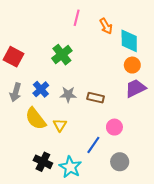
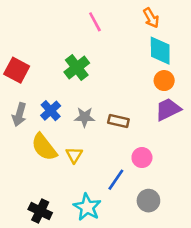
pink line: (77, 18) -> (95, 22), turned -42
orange arrow: (106, 26) -> (151, 18), moved
black cross: (43, 162) -> (40, 211), moved

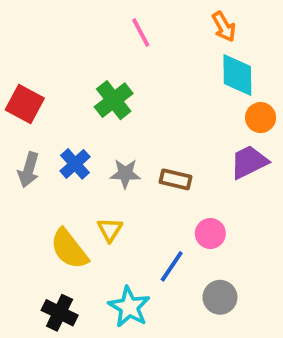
orange circle: (164, 81) -> (261, 118), moved
yellow semicircle: (44, 147) -> (69, 249), moved

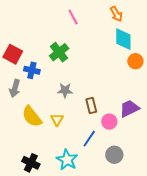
purple trapezoid: (249, 162) -> (129, 108), moved
blue cross: (75, 164) -> (32, 70), moved, turned -35
brown rectangle: (176, 179) -> (91, 105), moved, turned 63
yellow semicircle: (69, 249) -> (32, 117), moved

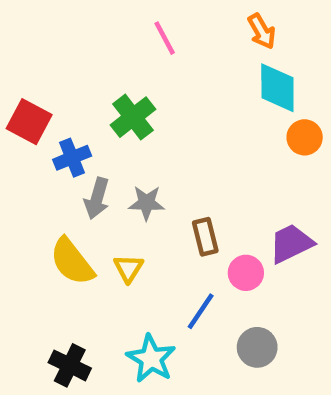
blue cross: (32, 70) -> (72, 158), turned -35
gray arrow: (15, 88) -> (97, 198), moved

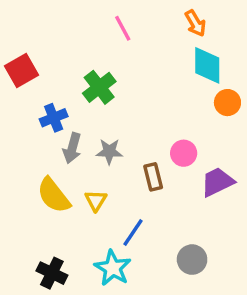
red square: (29, 122) -> (22, 70), moved, turned 32
pink circle: (246, 273) -> (184, 153), moved
blue line: (201, 311) -> (133, 233), moved

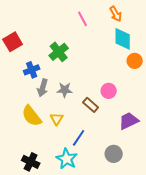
pink line: (123, 28) -> (83, 19), moved
brown rectangle: (153, 177) -> (91, 105), turned -35
purple trapezoid: (217, 182) -> (129, 121), moved

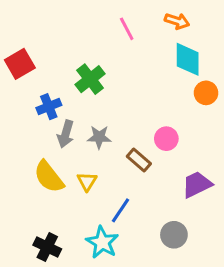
orange arrow: (116, 14) -> (177, 21), turned -42

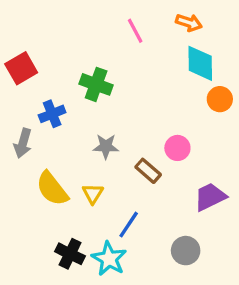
green cross: (90, 79) -> (96, 84), turned -32
gray arrow: (66, 134) -> (23, 143), moved
black cross: (47, 247) -> (70, 254), moved

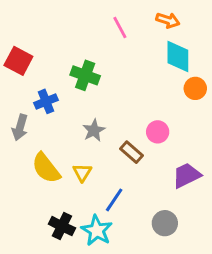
red square: (21, 68) -> (18, 61), turned -32
gray star: (106, 146) -> (94, 130), turned -30

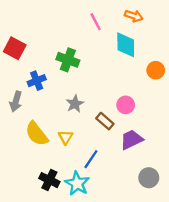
cyan diamond: (178, 57) -> (126, 45), moved
purple trapezoid: (187, 175) -> (131, 140), moved
gray circle: (165, 223) -> (149, 178), moved

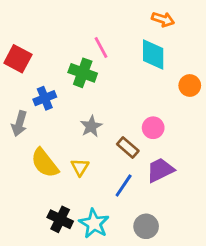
pink line: (96, 22) -> (101, 47), moved
blue line: (91, 159) -> (124, 185), moved
gray circle: (149, 178) -> (146, 226), moved

